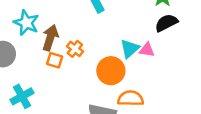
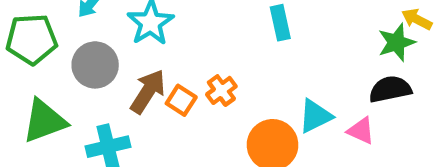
brown arrow: (50, 38) -> (148, 91), moved
pink triangle: (147, 50) -> (361, 131), moved

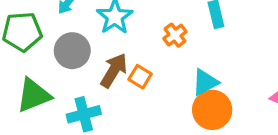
orange cross: (221, 90) -> (175, 35), moved
cyan triangle: (315, 116) -> (205, 82), moved

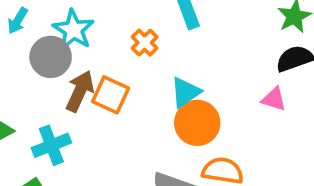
gray circle: (72, 51) -> (51, 57), moved
orange square: (140, 77) -> (111, 95), size x1.4

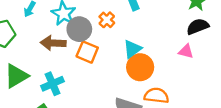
gray circle: (51, 57) -> (79, 29), moved
brown arrow: (80, 91) -> (53, 43), moved, turned -110

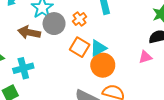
pink triangle: (186, 51) -> (145, 57), turned -40
orange square: (87, 52) -> (80, 47), moved

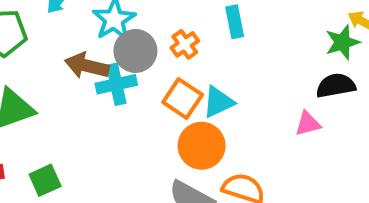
orange circle: (103, 65) -> (202, 146), moved
cyan cross: (23, 68) -> (116, 84), moved

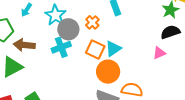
brown arrow: (87, 66) -> (24, 45), moved

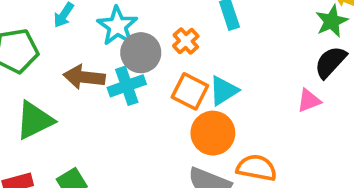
black semicircle: (170, 32) -> (330, 62), turned -30
brown arrow: (24, 45) -> (84, 77), moved

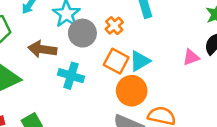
cyan cross: (127, 86) -> (71, 76), moved, turned 35
pink triangle: (309, 101) -> (191, 57), moved

